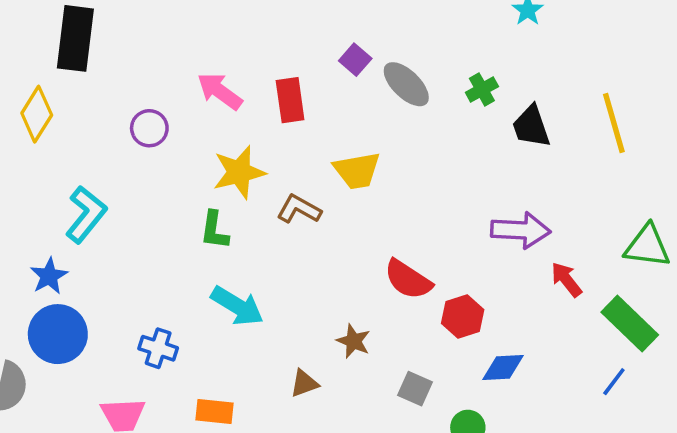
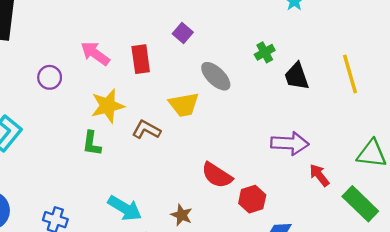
gray ellipse: (406, 84) -> (216, 76), moved
cyan arrow: (237, 306) -> (125, 208), moved

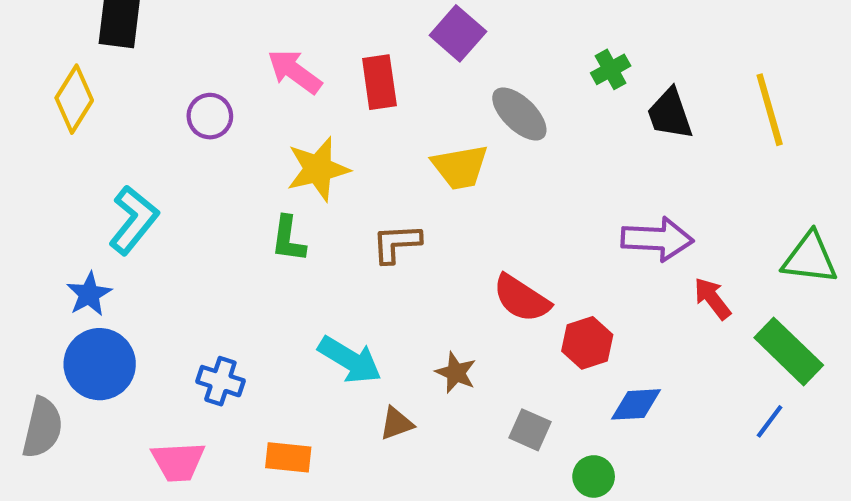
purple square: (183, 33) -> (458, 33), size x1.4
brown L-shape: (146, 130) -> (396, 243), moved, turned -32

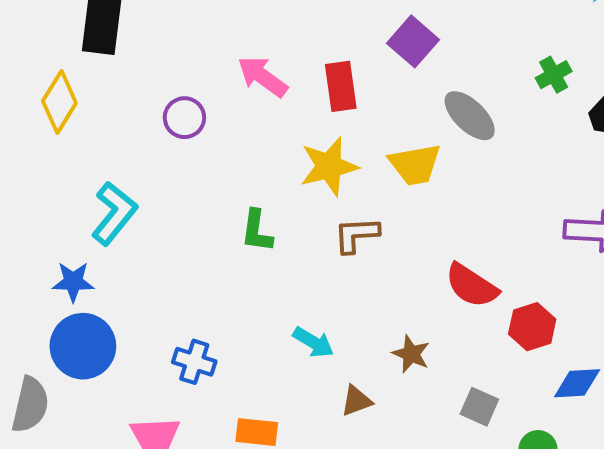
yellow star: (318, 169) -> (329, 166), moved
blue star: (89, 294) -> (73, 282), turned 30
cyan arrow: (350, 360) -> (313, 342), size x0.7

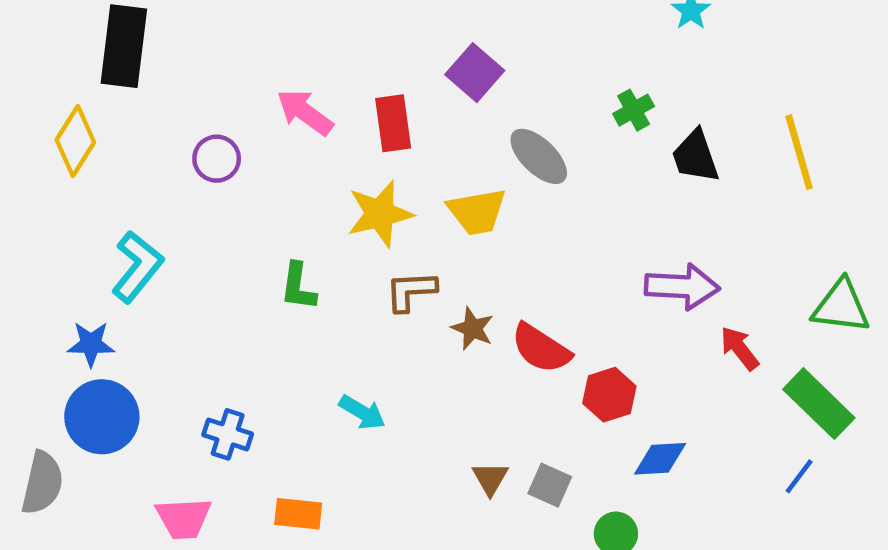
brown star: (411, 354) -> (473, 329), moved
brown triangle: (356, 401) -> (490, 479), moved, turned -40

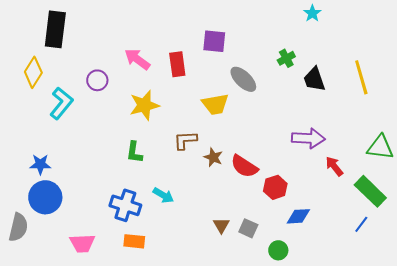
purple square: (475, 73) -> (214, 41), turned -35
yellow star: (380, 214) -> (144, 105), moved
cyan L-shape: (137, 267) -> (61, 103), moved
green L-shape: (298, 287) -> (134, 152), moved
blue cross: (228, 434) -> (125, 205), moved, size x1.4

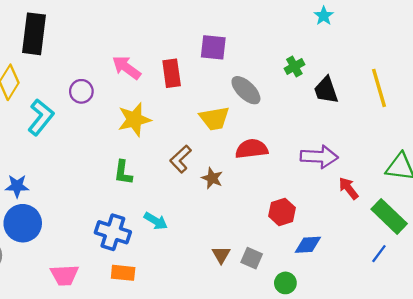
brown L-shape: (185, 140) -> (181, 159), turned -40
red semicircle: (244, 166) -> (252, 149), moved, turned 140

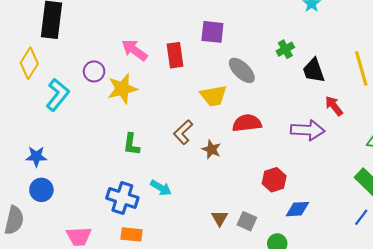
yellow star: (134, 119) -> (122, 89), moved
red arrow: (349, 188) -> (334, 106), moved
blue circle: (23, 223) -> (41, 190), size x0.7

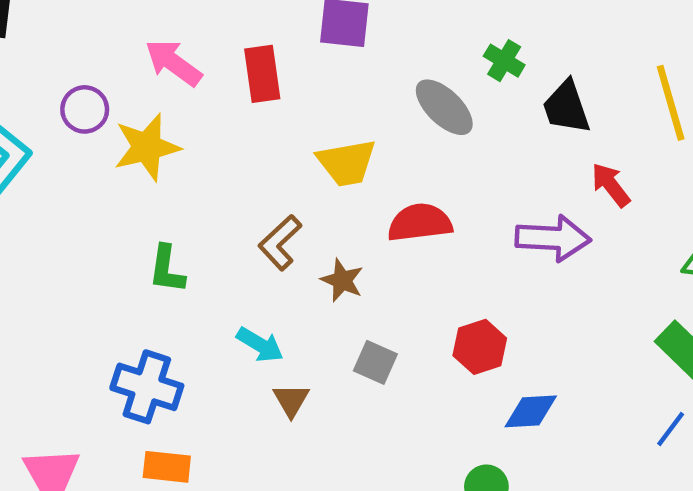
green cross: (285, 49) -> (504, 61), turned -30
gray ellipse: (242, 70) -> (444, 107), moved
cyan arrow: (161, 188) -> (260, 345), moved
brown triangle: (220, 218) -> (291, 400), moved
gray square: (247, 221) -> (375, 362), moved

